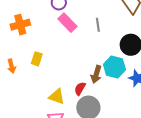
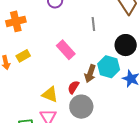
pink rectangle: (67, 23) -> (66, 50), moved
yellow rectangle: (37, 59) -> (23, 56), moved, turned 40

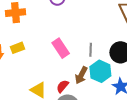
gray line: (93, 24) -> (91, 50), moved

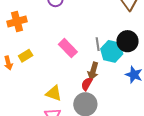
cyan hexagon: (100, 71) -> (112, 51), moved
red semicircle: (63, 86) -> (87, 84), moved

